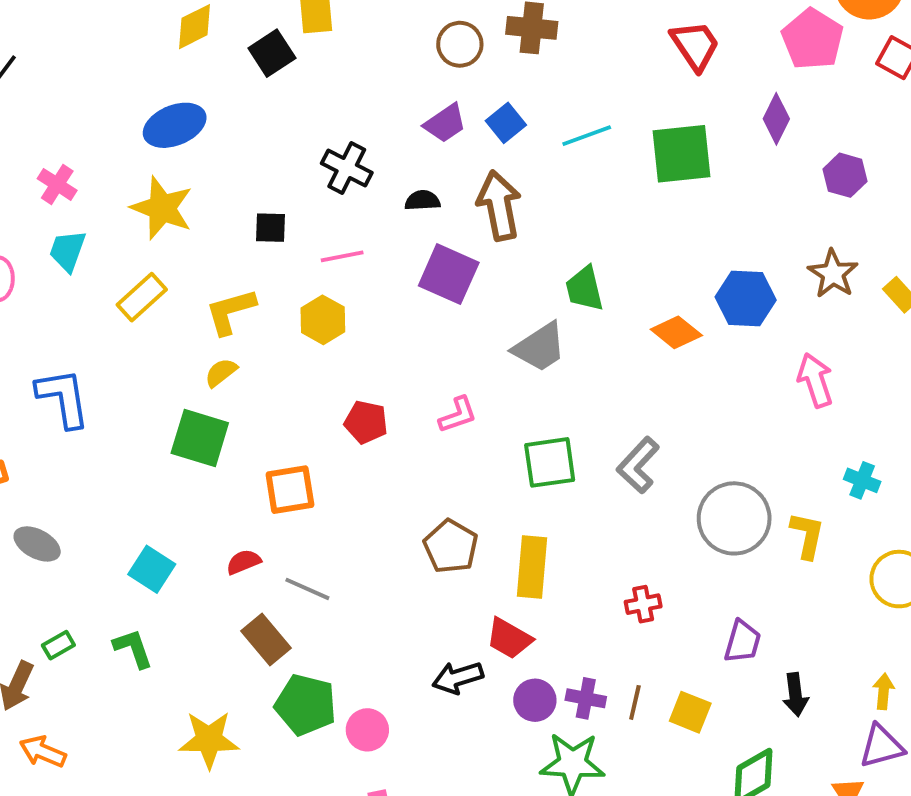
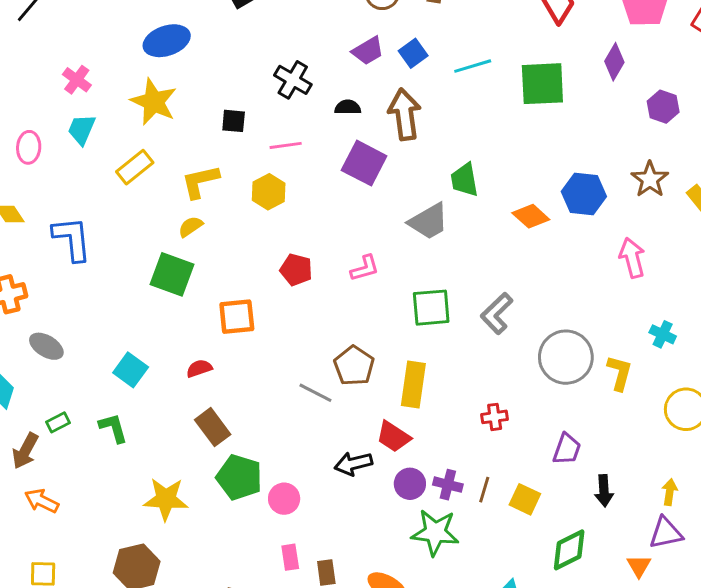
gray line: (307, 589) -> (315, 393), moved

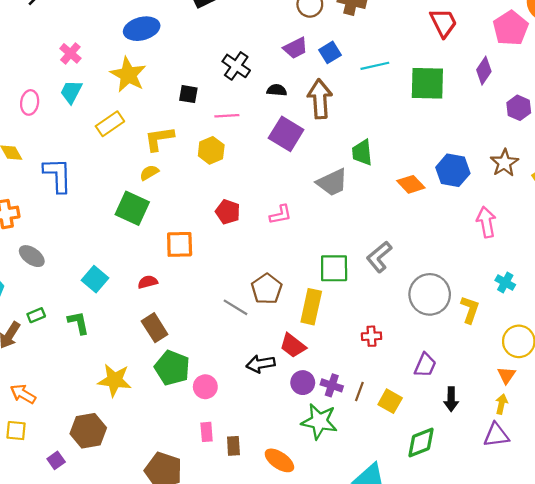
green square: (431, 308) -> (334, 268), moved
orange arrow: (42, 501) -> (23, 394), moved
orange triangle: (639, 566) -> (506, 375), moved

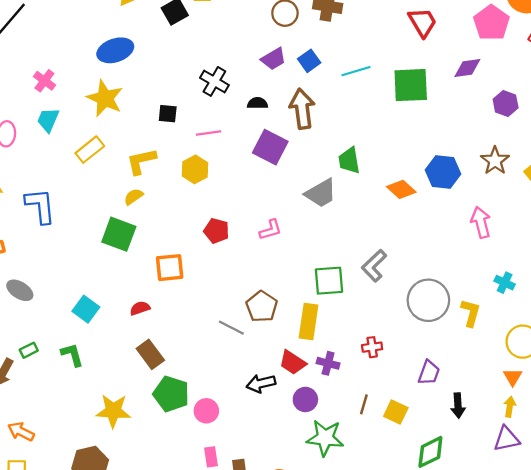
purple diamond: (484, 71) -> (467, 68), turned 52
purple cross: (332, 385) -> (328, 363), moved

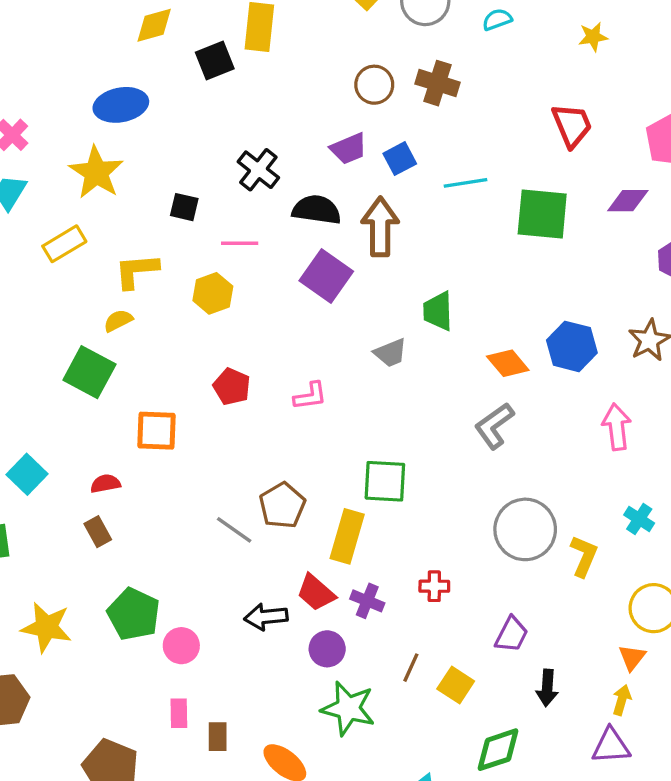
black semicircle: (258, 103) -> (317, 210), size x1.6
gray trapezoid: (321, 193) -> (390, 353), size x0.7
gray L-shape: (374, 266) -> (494, 426), moved
brown rectangle: (150, 354) -> (98, 532), moved, size x0.7

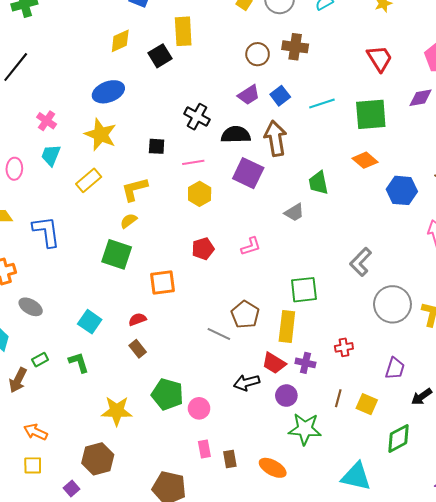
yellow hexagon: (213, 293) -> (200, 194), moved
orange diamond: (508, 363) -> (365, 160), moved
red pentagon: (232, 387) -> (203, 249), turned -30
gray L-shape: (494, 426) -> (361, 262), moved
black arrow: (547, 688) -> (422, 397), turned 60

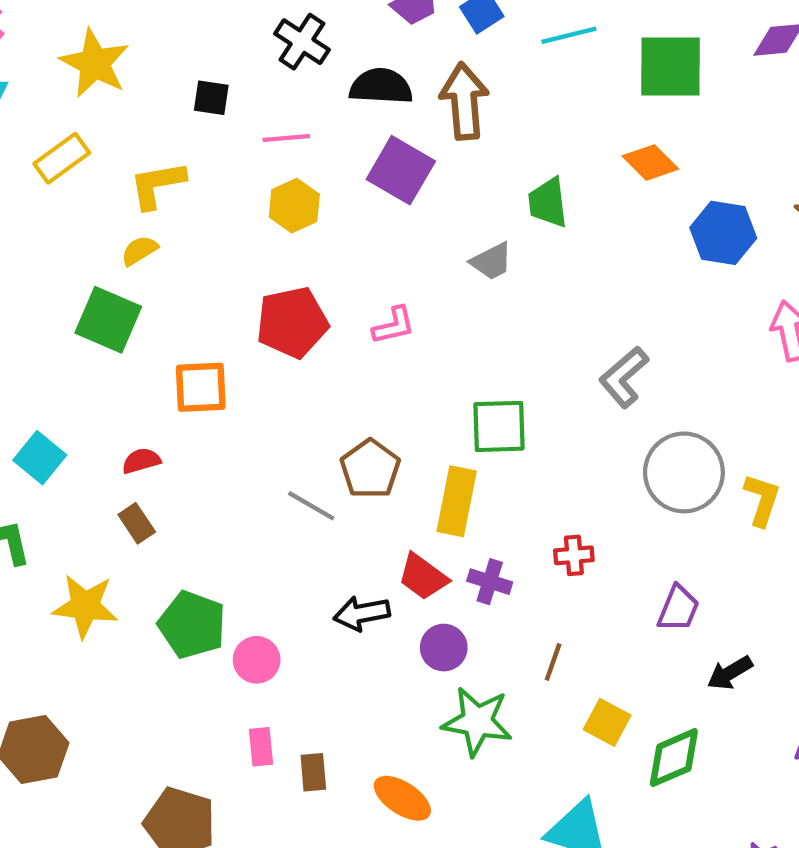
red pentagon: (203, 249) -> (292, 322), size x1.5
yellow square: (367, 404) -> (607, 722), moved
yellow star: (117, 411) -> (85, 606), moved

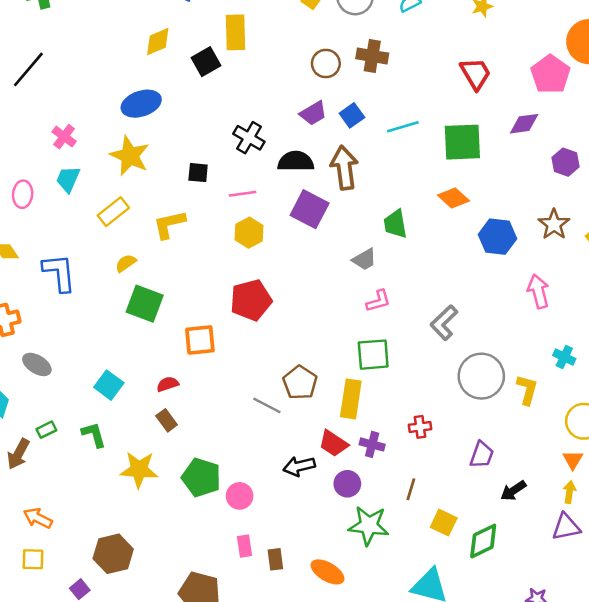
yellow semicircle: (139, 251) -> (126, 263), moved
pink L-shape: (394, 326) -> (378, 301), moved

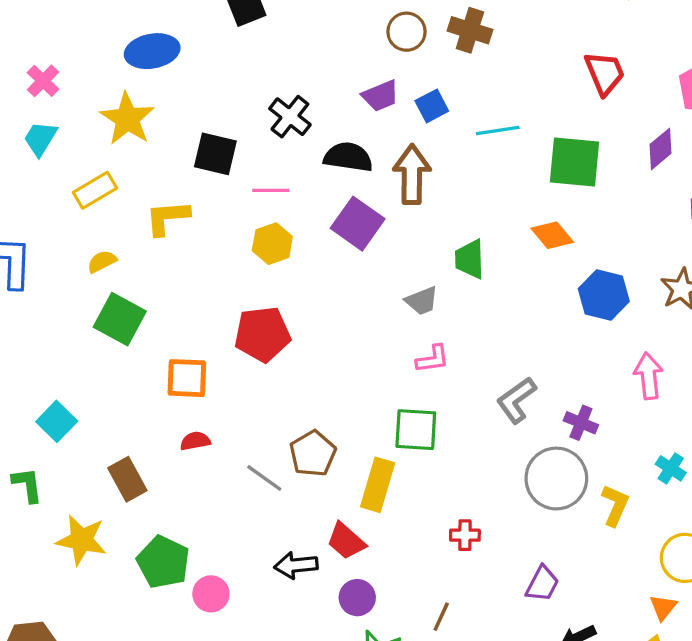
purple diamond: (524, 124) -> (660, 149), turned -40
black square: (198, 173) -> (215, 154), size x1.5
red semicircle: (168, 384) -> (195, 441), moved
brown rectangle: (167, 420) -> (127, 479), size x1.4
purple cross: (372, 444) -> (581, 423), moved

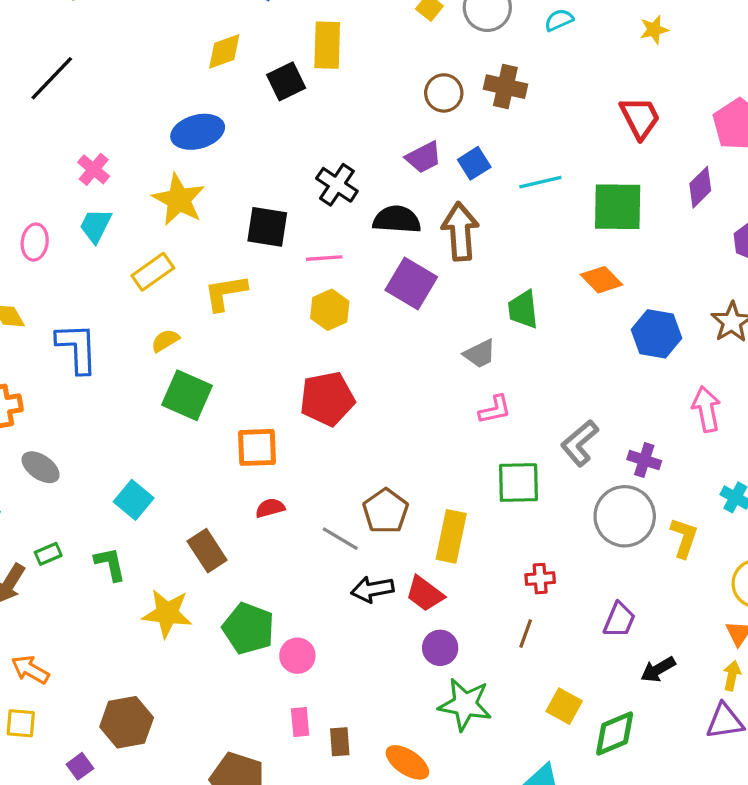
green square: (416, 430) -> (518, 483), moved
black arrow: (296, 565) -> (372, 589), moved
brown line: (441, 617) -> (526, 634), moved

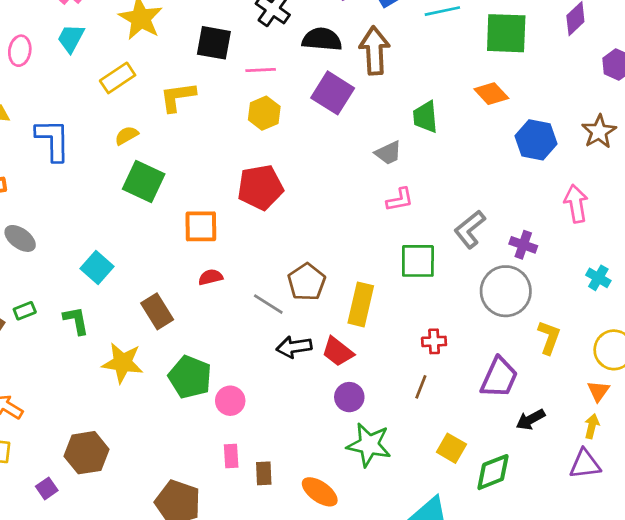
yellow L-shape: (684, 538) -> (549, 337), moved
purple trapezoid: (619, 620) -> (499, 377), size x1.4

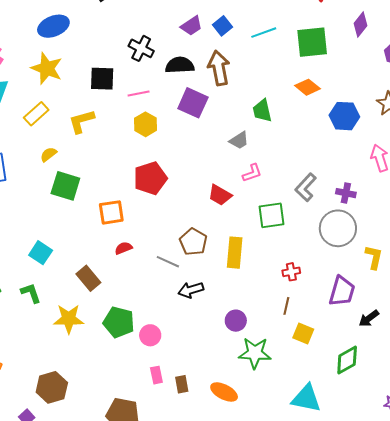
red trapezoid: (338, 352) -> (220, 195), moved
yellow square: (451, 448) -> (303, 333), moved

